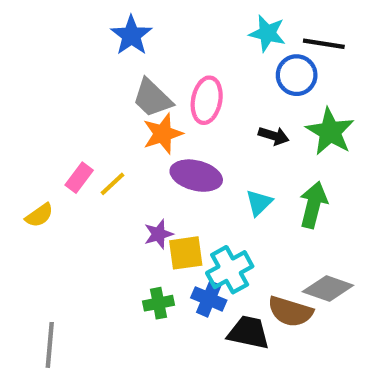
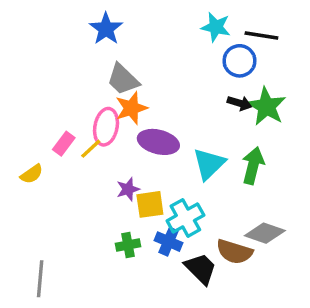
pink ellipse: (207, 100) -> (106, 127), moved
black arrow: (274, 136) -> (239, 103), moved
cyan triangle: (259, 203) -> (209, 164), size x1.5
black trapezoid: (248, 332) -> (201, 269), turned 33

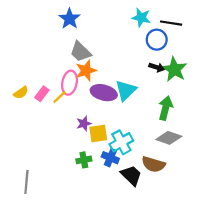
cyan triangle: (209, 164) -> (126, 90), moved
yellow semicircle: (32, 174) -> (21, 93), moved
gray diamond: (265, 233) -> (169, 138), moved

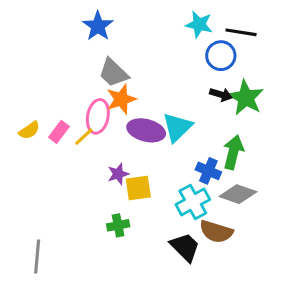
cyan cross: (121, 142) -> (193, 202), moved
blue cross: (110, 158) -> (208, 171), moved

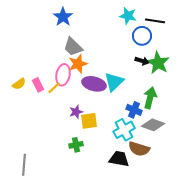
pink rectangle: (59, 132) -> (38, 85), turned -64
black trapezoid: (185, 247) -> (119, 159), turned -35

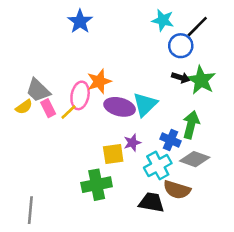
black line: (155, 21) -> (197, 27), turned -54
gray trapezoid: (73, 47) -> (38, 90), moved
purple star: (76, 112) -> (132, 143), moved
green cross: (76, 145) -> (97, 185), size x1.6

